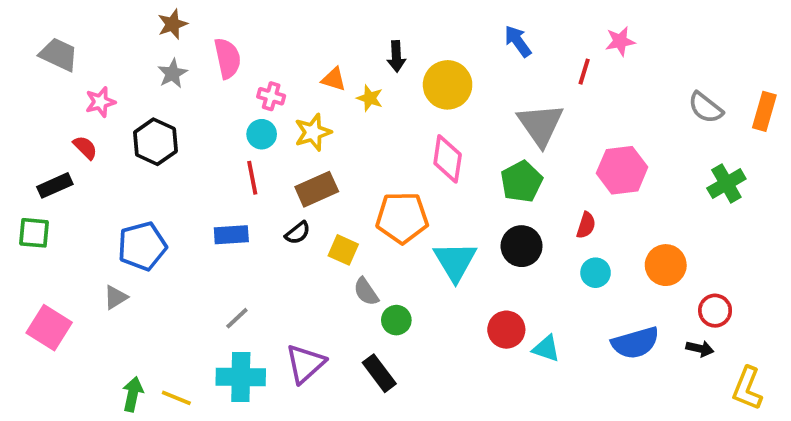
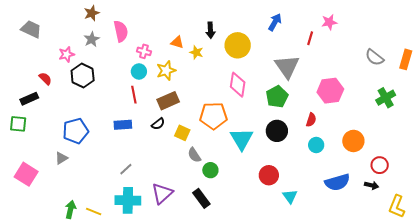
blue arrow: (518, 41) -> (275, 22), turned 66
pink star: (100, 102) -> (66, 54), moved
cyan triangle: (546, 349) -> (290, 196), moved, turned 35

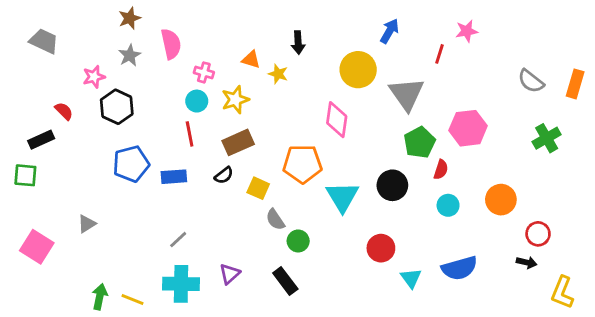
yellow circle: (238, 45) -> (358, 70), moved
green pentagon: (277, 97) -> (420, 142), moved
blue pentagon: (76, 131) -> (131, 164), moved
blue semicircle: (337, 182) -> (459, 268), moved
purple triangle: (162, 193) -> (230, 274), size x0.7

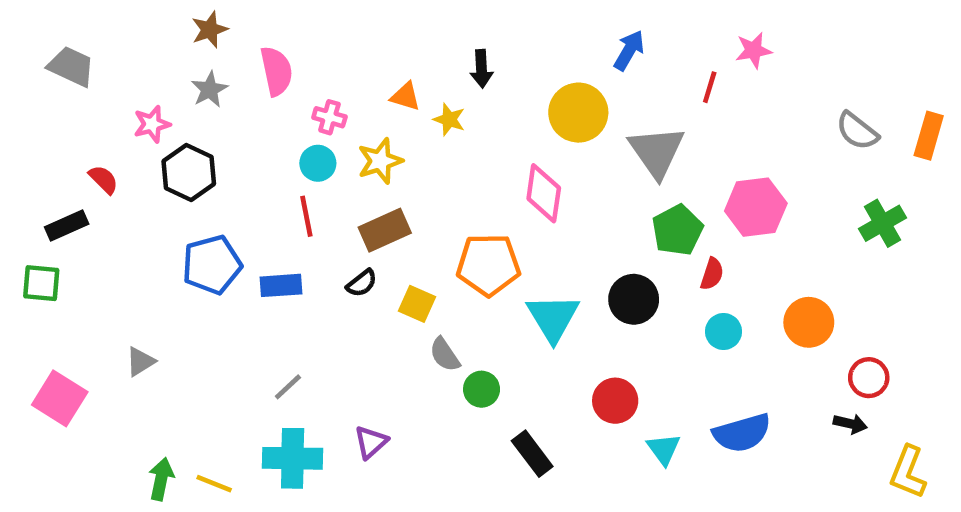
black rectangle: (285, 281) -> (532, 454), moved

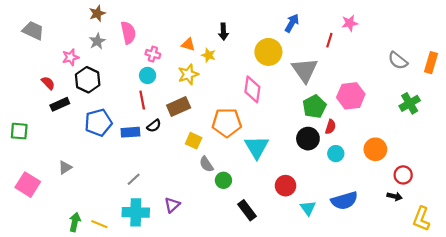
yellow star: (380, 161) -> (188, 74), moved
black rectangle: (67, 226) -> (60, 104), moved
black semicircle: (362, 283) -> (154, 126), moved
black circle: (634, 299) -> (308, 139), moved

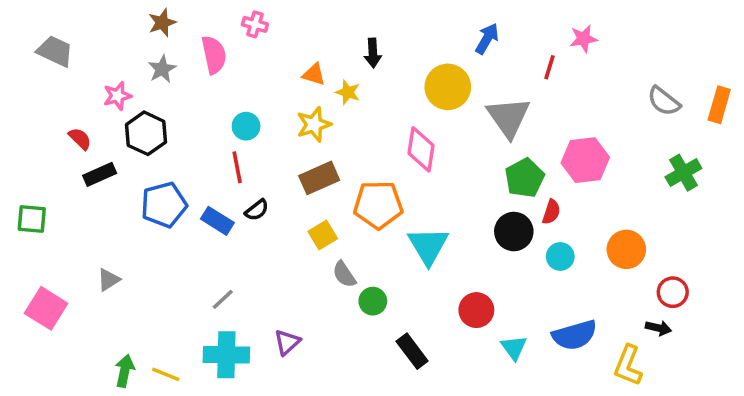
pink cross: (153, 54) -> (255, 24), moved
brown rectangle: (179, 106) -> (319, 178), moved
blue rectangle: (130, 132) -> (217, 221), turned 36
yellow square: (194, 141) -> (323, 235), turned 35
yellow L-shape: (421, 219) -> (628, 365), moved

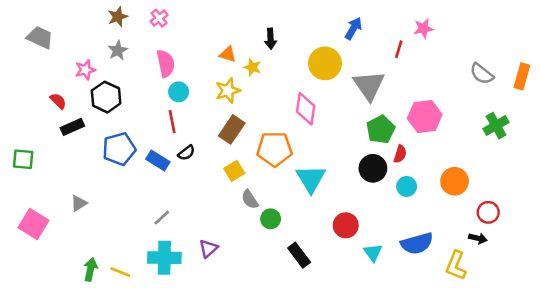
pink cross: (255, 24) -> (159, 18), moved, turned 36
pink semicircle: (214, 55) -> (166, 63), moved
brown rectangle: (319, 178) -> (232, 129), turned -32

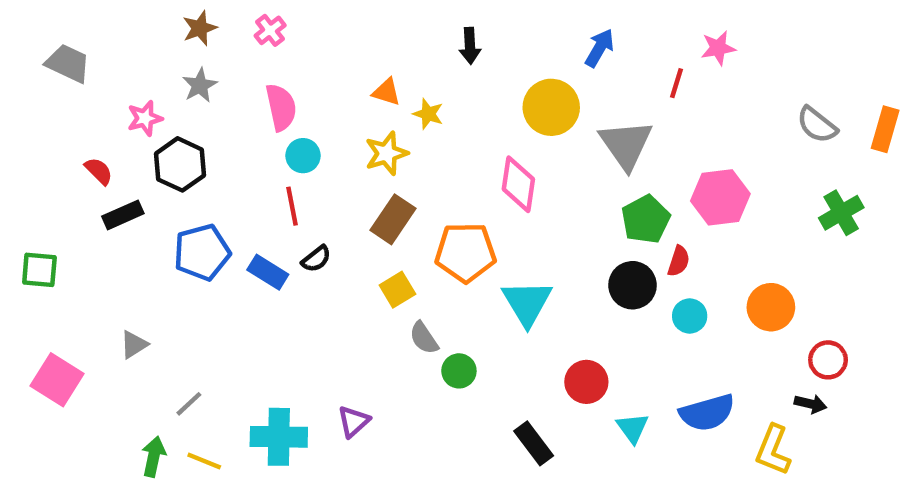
black arrow: (271, 39) -> (470, 46), moved
gray line: (162, 218) -> (189, 404), moved
black rectangle: (299, 255) -> (534, 443), moved

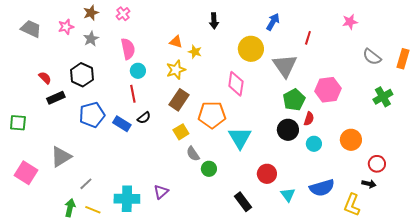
pink star: (718, 48) -> (350, 22), moved
pink star: (145, 118) -> (66, 27), moved
gray triangle: (134, 345) -> (61, 157), size x1.6

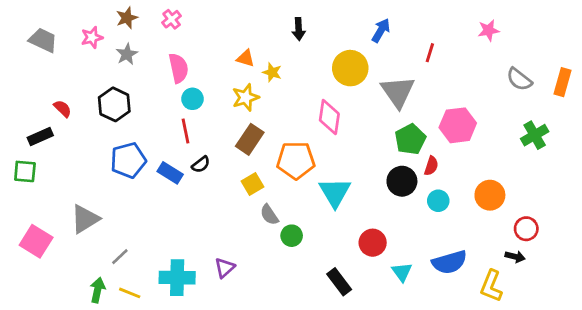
black rectangle: (56, 98) -> (40, 137), moved

